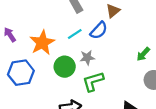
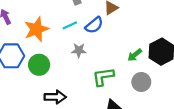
green circle: (65, 67) -> (39, 65), moved
green L-shape: (93, 81) -> (103, 77), moved

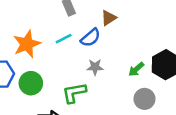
gray star: (79, 50) -> (95, 67), moved
green L-shape: (103, 77) -> (74, 93), moved

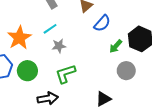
blue semicircle: (90, 38) -> (102, 23), moved
gray star: (95, 67) -> (59, 46), moved

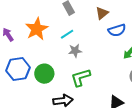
blue semicircle: (102, 23) -> (117, 30), turned 30
orange star: (19, 38) -> (37, 29), moved

